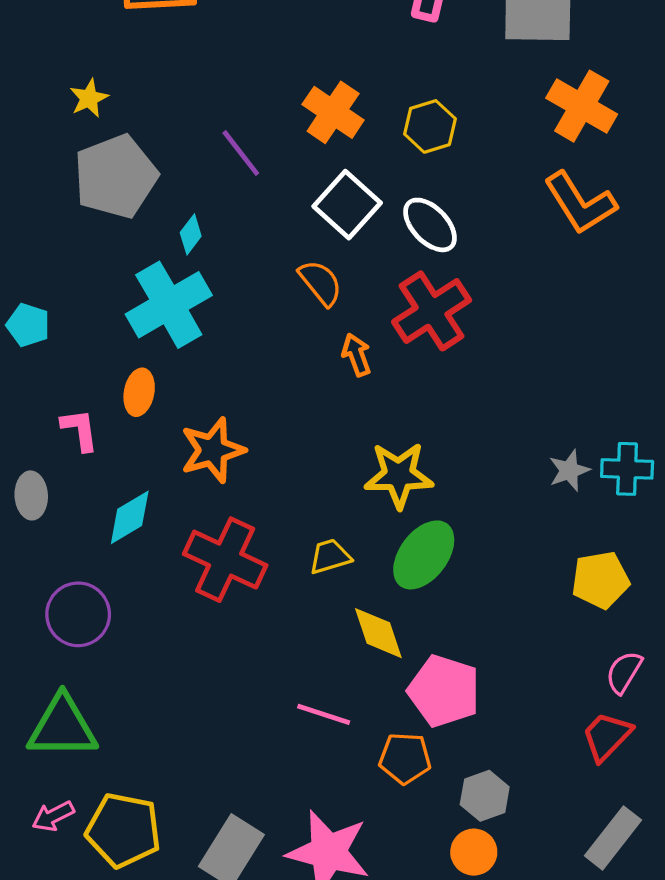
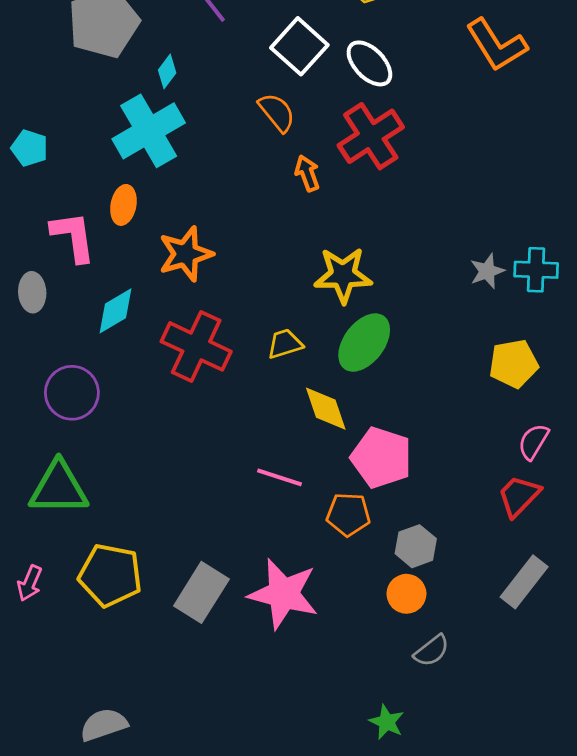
pink L-shape: (80, 430) -> (73, 237), size x1.4
pink arrow: (53, 816) -> (30, 583), moved, turned -40

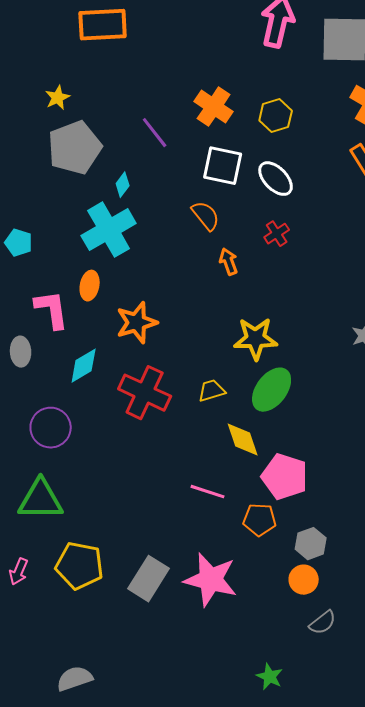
white square: (299, 46) -> (223, 166), turned -30
red cross: (371, 136) -> (277, 234), size x0.5
green star: (387, 722) -> (270, 677), moved

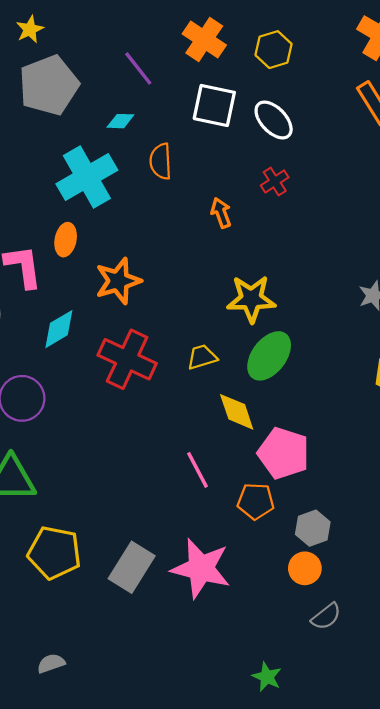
cyan diamond: (123, 185) -> (120, 121), moved, turned 55
orange semicircle: (206, 216) -> (161, 161), moved, turned -144
pink line: (208, 492) -> (198, 470), turned 44
gray semicircle: (75, 679) -> (51, 663), moved, size x0.7

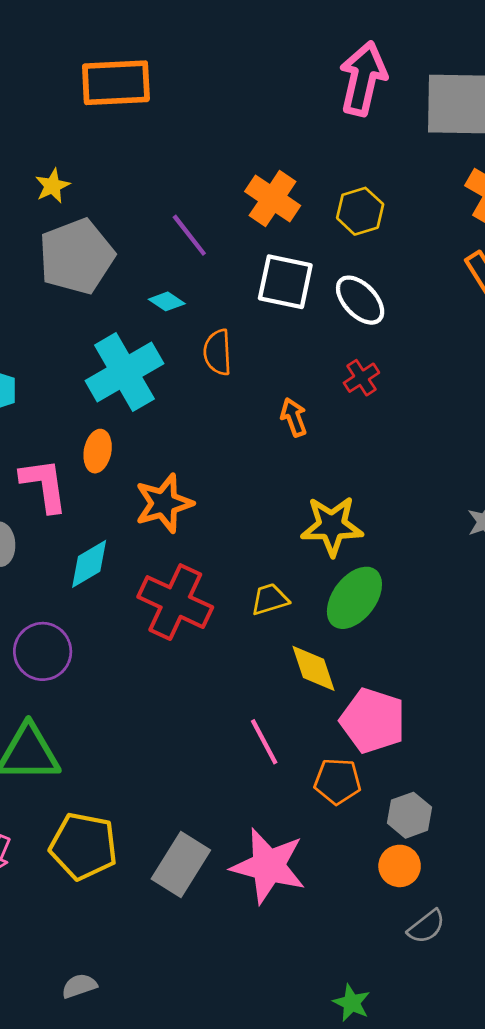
cyan diamond: (120, 121) -> (167, 301), turned 32

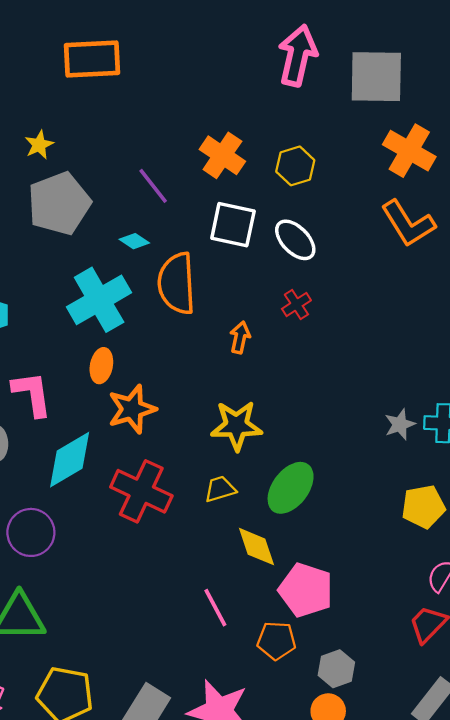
orange semicircle: (218, 352) -> (177, 283), size x1.6
orange arrow: (294, 417) -> (240, 337), turned 32
orange ellipse: (98, 451) -> (101, 366), moved
yellow star: (332, 526) -> (237, 426), moved
cyan diamond: (89, 564) -> (70, 460), size x1.4

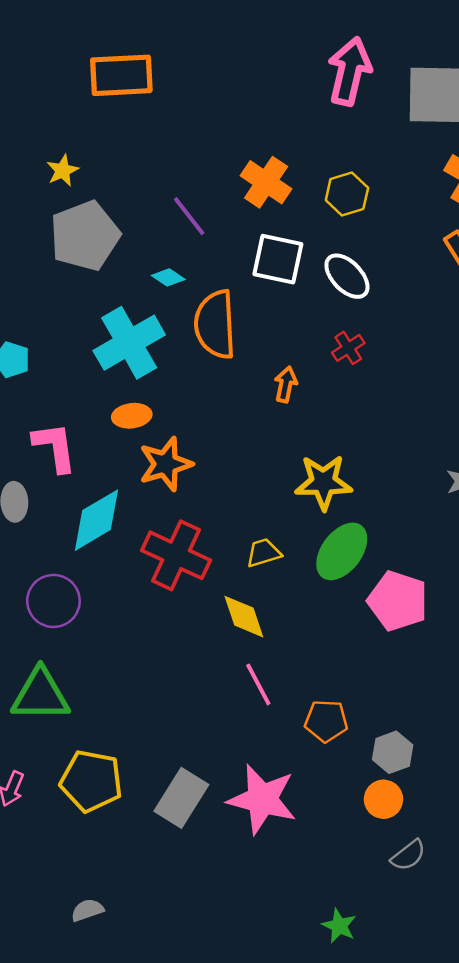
orange ellipse: (101, 366) -> (132, 416), turned 72
yellow star: (237, 426) -> (323, 482), moved
yellow diamond: (256, 547) -> (244, 617), moved
pink pentagon: (306, 590) -> (398, 601), moved

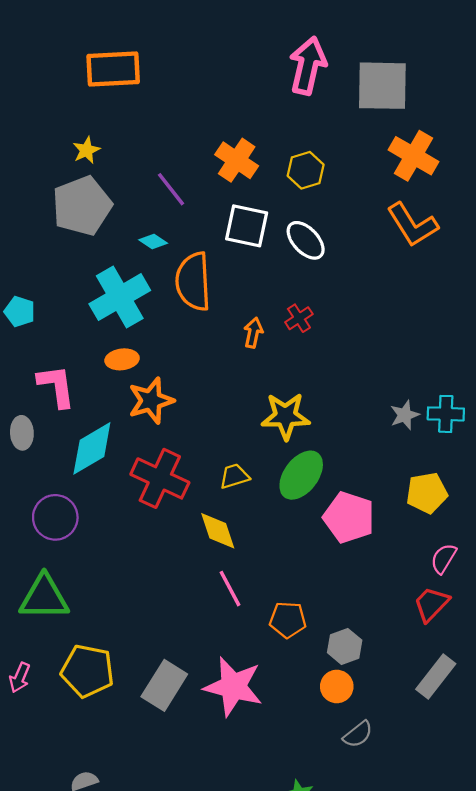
yellow star: (63, 171) -> (86, 150), moved
red cross: (348, 348) -> (299, 318), moved

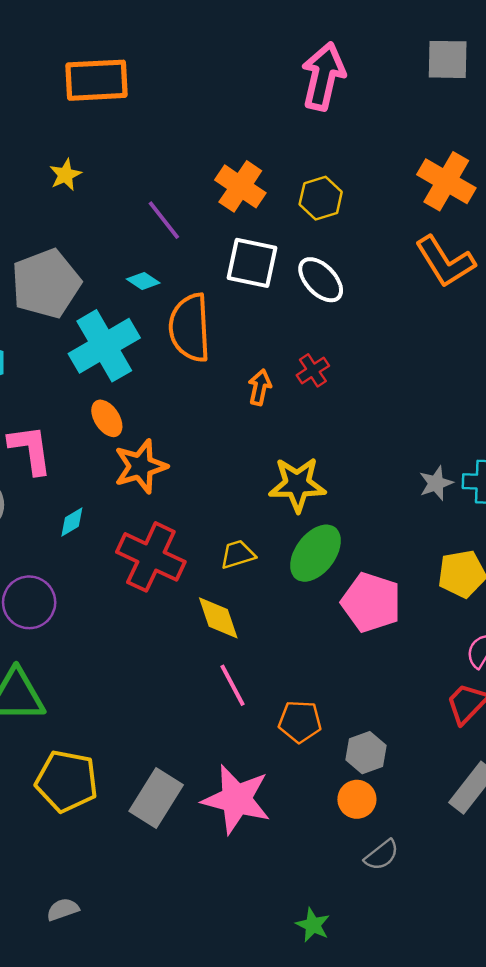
gray square: (382, 86) -> (448, 59), moved, size x0.7
gray pentagon: (82, 206) -> (46, 284), moved
orange ellipse: (122, 359) -> (107, 418), turned 64
cyan diamond: (92, 448) -> (72, 522), size x0.5

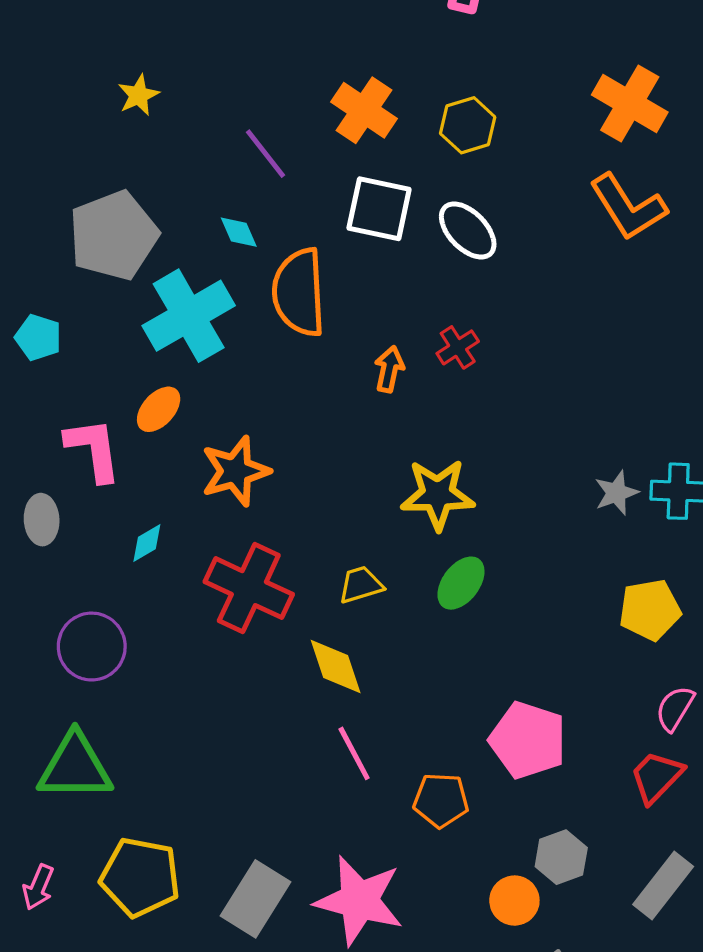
cyan diamond: (143, 281) -> (239, 232), turned 32
orange ellipse: (107, 418) -> (159, 409), moved, turned 75
green ellipse: (315, 553) -> (461, 583), size x0.7
pink pentagon: (371, 602) -> (528, 740), moved
gray hexagon: (366, 753) -> (561, 857), moved

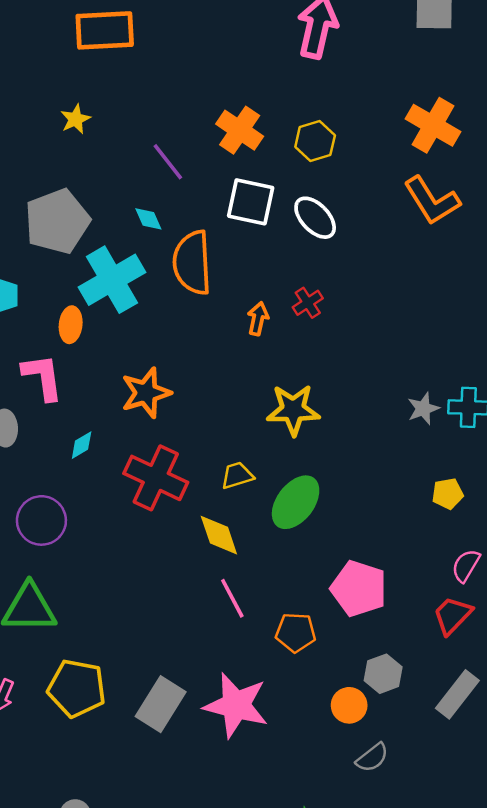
orange ellipse: (159, 409) -> (71, 325), moved, turned -36
green ellipse: (461, 583) -> (296, 502), moved, size x1.4
yellow pentagon: (650, 610) -> (448, 494), size x0.7

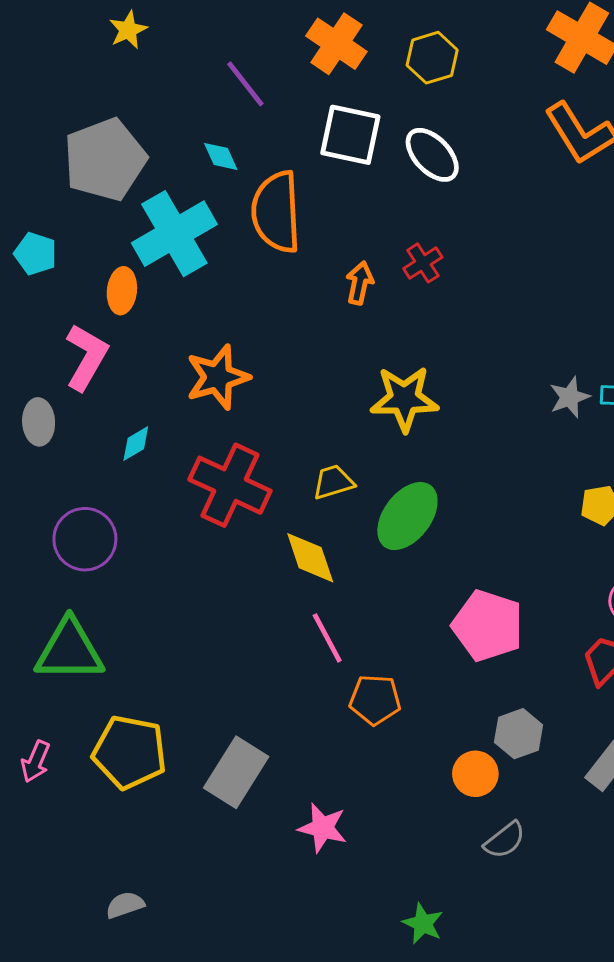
pink L-shape: (43, 377) -> (86, 357), turned 38
orange pentagon: (296, 632) -> (375, 700), moved
pink star: (236, 705) -> (323, 828), moved, size x0.6

